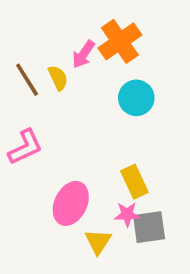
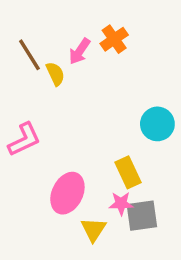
orange cross: (120, 41) -> (114, 39), size x0.7
brown line: (27, 80) -> (29, 55), moved
cyan circle: (136, 98) -> (157, 124), moved

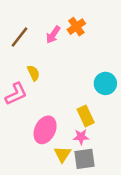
brown line: (29, 55) -> (20, 37), turned 70
yellow semicircle: (55, 74) -> (33, 73), moved
gray square: (142, 216) -> (84, 159), moved

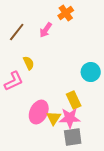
orange cross: (76, 27) -> (66, 13), moved
pink star: (81, 137) -> (70, 118), size x1.5
yellow triangle: (62, 154) -> (54, 118), moved

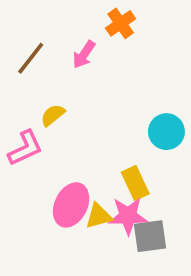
yellow semicircle: (29, 63) -> (53, 115), turned -104
yellow triangle: (54, 118) -> (99, 216), turned 42
gray square: (73, 137) -> (150, 236), moved

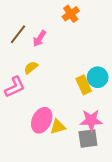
pink arrow: (84, 55) -> (40, 39), moved
yellow rectangle: (135, 183) -> (84, 85), moved
pink star: (128, 216) -> (91, 120), moved

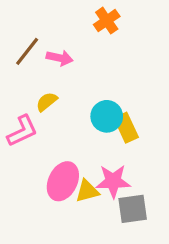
pink arrow: (40, 39) -> (60, 58), turned -112
cyan circle: (98, 77) -> (107, 116), moved
pink star: (91, 120) -> (113, 181), moved

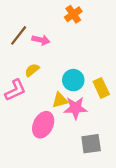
yellow rectangle: (126, 128) -> (101, 88), moved
pink star: (113, 181) -> (75, 108), moved
yellow triangle: (87, 191) -> (60, 100), moved

